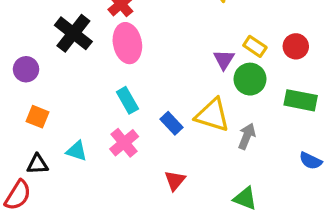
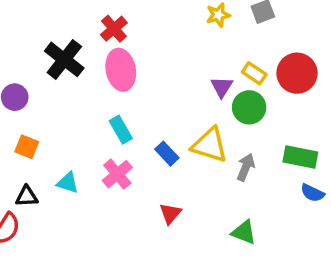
red circle: (296, 46) -> (297, 73), size x1.5
green rectangle: (301, 100) -> (300, 157), moved

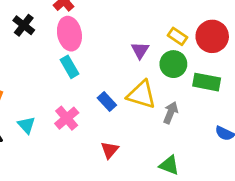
black cross: (64, 59) -> (24, 25), size x0.7
purple triangle: (222, 87) -> (140, 50), moved
cyan rectangle: (121, 130) -> (69, 67), moved
green rectangle: (300, 157) -> (207, 82), moved
cyan triangle: (68, 183) -> (26, 125), turned 30

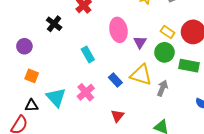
pink ellipse: (69, 34) -> (118, 30), moved
cyan triangle: (26, 125) -> (56, 97), size x1.5

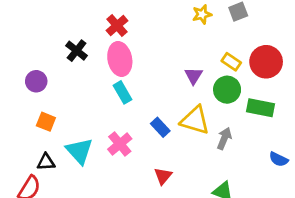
pink ellipse: (118, 30) -> (120, 59), moved

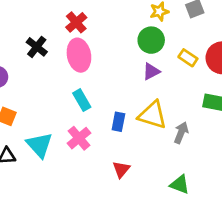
purple triangle: (194, 76) -> (151, 71), turned 30
green circle: (227, 90) -> (151, 40), moved
cyan rectangle: (123, 92) -> (82, 100), moved
blue rectangle: (160, 127) -> (118, 122), turned 54

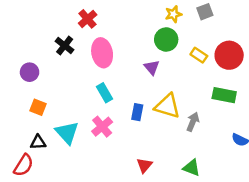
red cross: (76, 22) -> (88, 19), moved
purple triangle: (151, 71) -> (152, 67), moved, turned -42
red triangle: (121, 169) -> (144, 165), moved

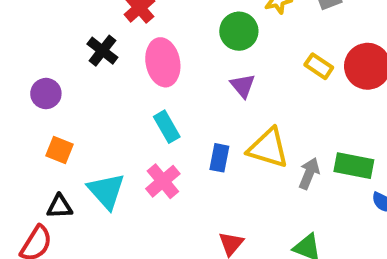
green circle: (166, 39) -> (239, 31), moved
green rectangle: (224, 95) -> (354, 166), moved

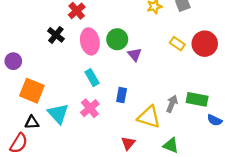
green circle: (239, 31) -> (117, 39), moved
purple circle: (46, 94) -> (13, 61), moved
yellow triangle: (268, 148) -> (149, 117), moved
orange square: (60, 150) -> (32, 91), size x1.6

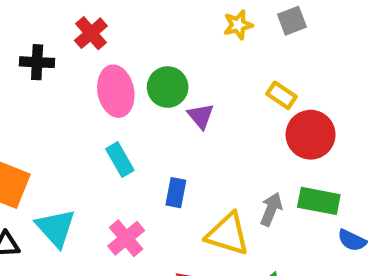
black cross: (56, 35) -> (37, 62), moved, turned -35
red circle: (205, 44) -> (311, 135), moved
pink cross: (90, 108) -> (126, 238), moved

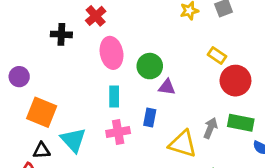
green circle: (168, 87) -> (150, 66), moved
purple triangle: (201, 116) -> (167, 87), moved, turned -42
cyan rectangle: (120, 160) -> (114, 96), turned 30
pink cross: (126, 238) -> (118, 132), moved, turned 30

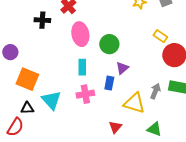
purple triangle: (167, 87) -> (122, 68), moved, turned -48

